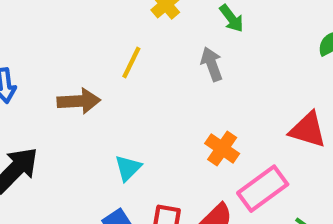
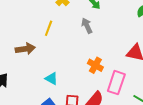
cyan triangle: (128, 168) -> (51, 79), turned -40
pink rectangle: (263, 189) -> (116, 83), turned -30

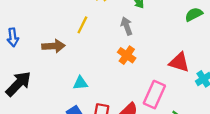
orange cross: (95, 65) -> (127, 55), moved
cyan triangle: (51, 79) -> (80, 83), turned -40

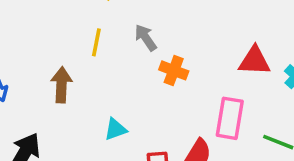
gray arrow: (127, 26) -> (146, 38), moved
brown arrow: (53, 46) -> (61, 85), turned -70

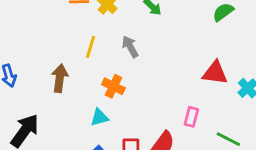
orange cross: (174, 70) -> (113, 86), moved
pink rectangle: (230, 118) -> (191, 117), size x0.6

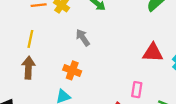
yellow line: (91, 47) -> (30, 39), moved

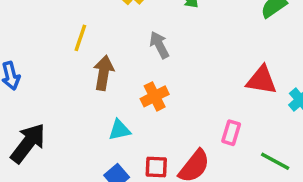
brown arrow: (28, 68) -> (104, 73), moved
orange cross: (72, 70) -> (155, 96), moved, turned 36

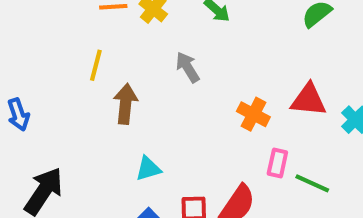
orange cross: (155, 96) -> (253, 114), moved, turned -32
green line: (275, 161) -> (312, 183), moved

